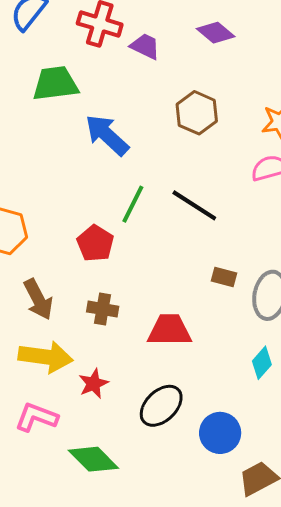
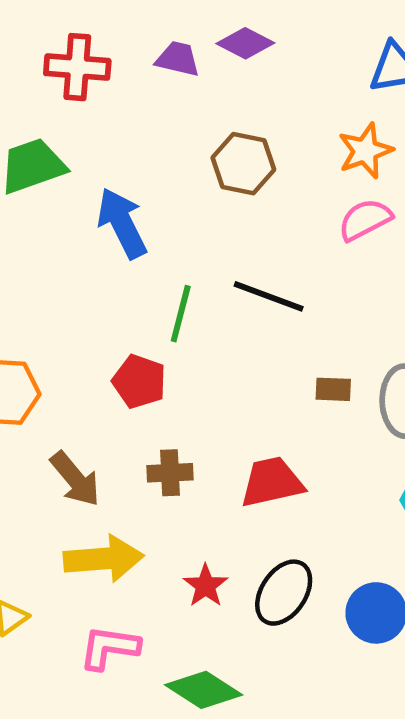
purple trapezoid: (145, 46) -> (178, 59), moved
blue arrow: (107, 135) -> (122, 223), turned 33
red star: (94, 384) -> (205, 586), moved

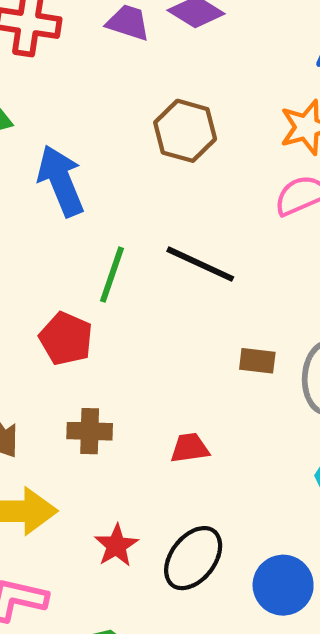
red trapezoid: (272, 482) -> (190, 448), size x0.6

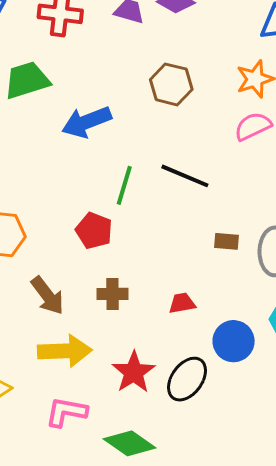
blue arrow: (61, 181) -> (87, 122), turned -87
red star: (116, 545) -> (134, 372), size x1.4
blue circle: (283, 585) -> (234, 341), moved

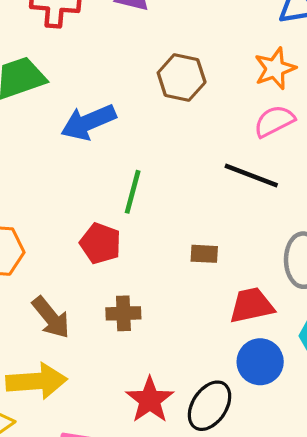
black line: (185, 176) -> (251, 175), moved
brown rectangle: (226, 241) -> (204, 254), moved
red trapezoid: (182, 303) -> (252, 305), moved, size x1.5
yellow arrow: (65, 351) -> (36, 381), moved

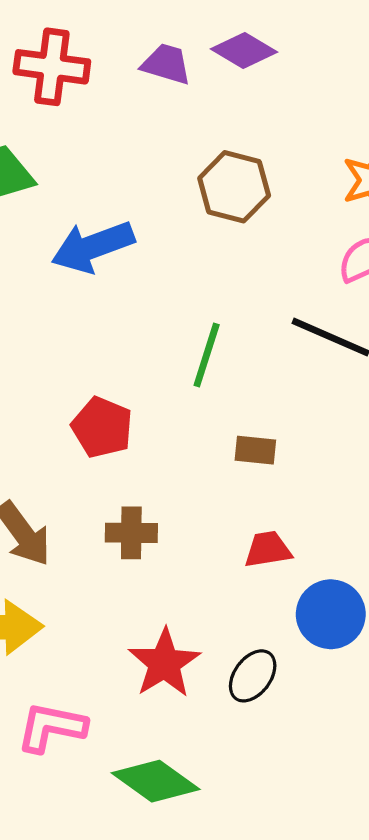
green line: (133, 192) -> (207, 355), moved
red trapezoid: (252, 305) -> (268, 549), moved, size x0.7
black ellipse: (210, 406) -> (253, 676), size x0.7

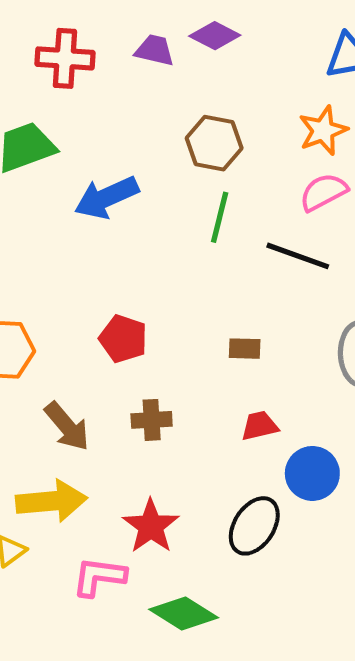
green line: (207, 355) -> (220, 217), moved
red star: (164, 663) -> (151, 526), moved
black ellipse: (253, 676) -> (254, 526), size x1.4

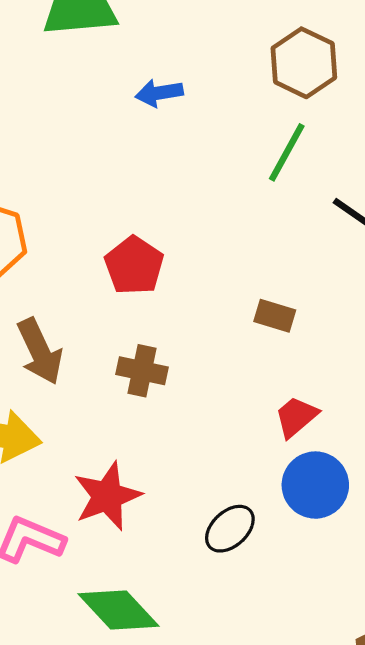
blue arrow: (106, 197) -> (159, 93), size x0.6
red trapezoid: (260, 426) -> (296, 417), moved, turned -42
black ellipse: (254, 526) -> (230, 529), size x0.7

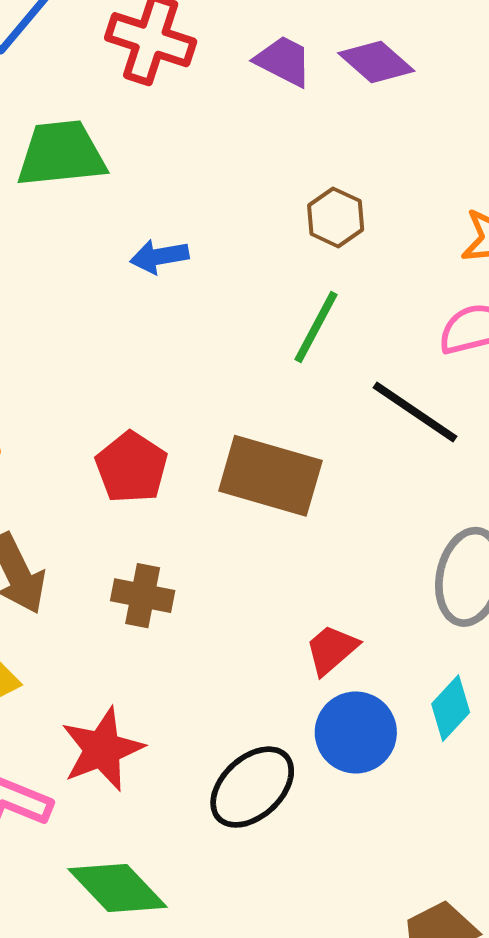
brown hexagon: (304, 63) -> (336, 217), size x0.7
brown rectangle: (275, 316) -> (270, 476), moved, size x2.0
black ellipse: (230, 529) -> (252, 787), size x1.4

